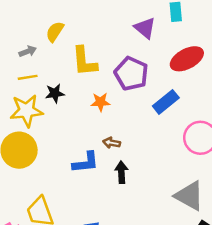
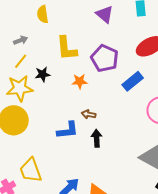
purple triangle: (145, 28) -> (105, 14), moved
yellow semicircle: (55, 32) -> (43, 14), moved, turned -42
yellow line: (28, 77) -> (21, 61), turned -42

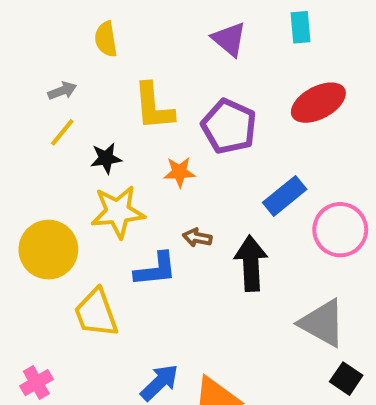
blue rectangle: (133, 81) -> (285, 196), moved
yellow star: (20, 88) -> (118, 212), moved
black arrow: (97, 138) -> (251, 263), moved, size x1.5
yellow trapezoid: (31, 170) -> (96, 313), moved

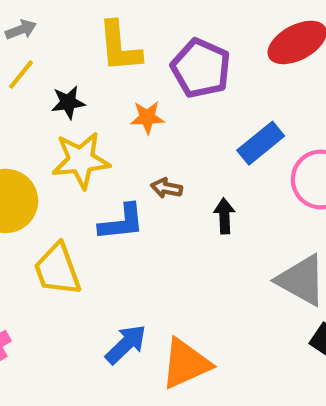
black arrow: (251, 263) -> (224, 216), size x0.6

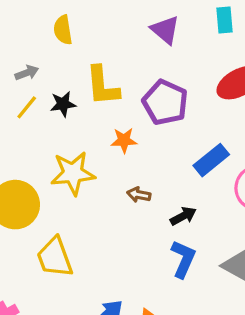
black star: (68, 102) -> (63, 104), moved
black arrow: (224, 216) -> (183, 216), turned 65
blue L-shape: (122, 222) -> (183, 259), moved, turned -60

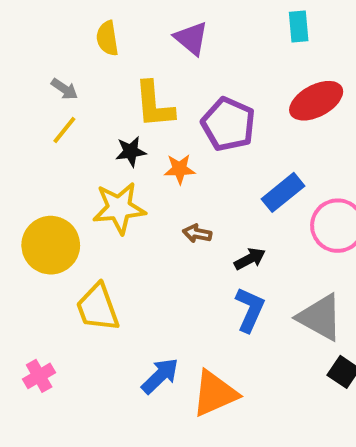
purple triangle: (165, 30) -> (191, 38), moved
gray arrow: (27, 73) -> (64, 89), turned 55
black star: (63, 104) -> (131, 151), moved

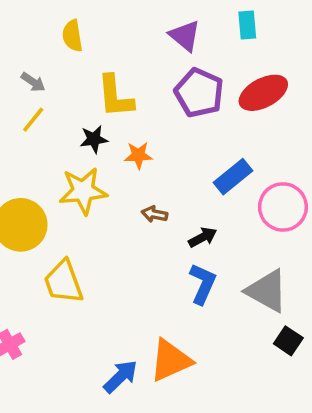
purple triangle: (191, 38) -> (185, 36), moved
purple pentagon: (228, 124) -> (199, 93), moved
blue arrow: (160, 376) -> (121, 376), moved

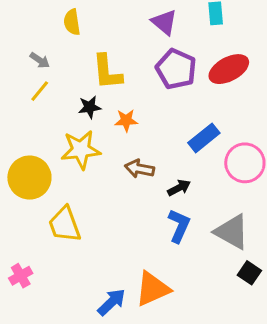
brown arrow: (154, 214) -> (139, 169), size x1.4

